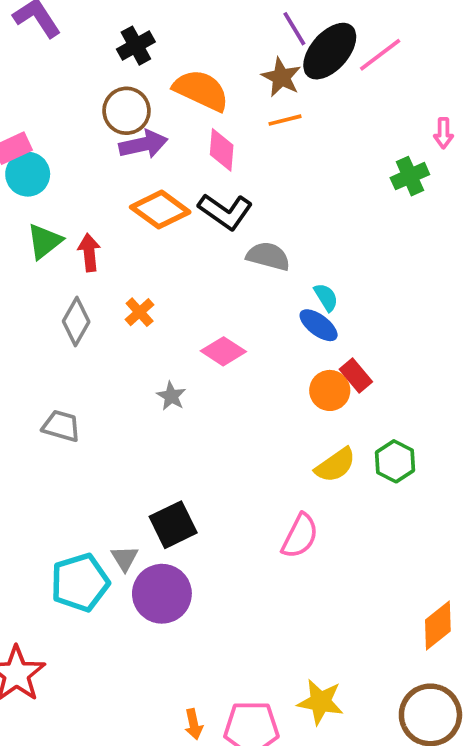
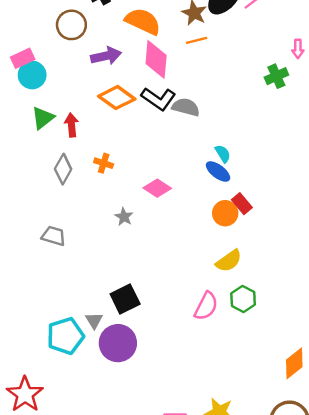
brown circle: (126, 111) -> (71, 25), moved
pink diamond: (222, 150) -> (156, 59), size x1.4
gray semicircle: (268, 256) -> (186, 107), moved
orange cross: (140, 312) -> (104, 163), turned -30
green hexagon: (395, 461) -> (243, 299), moved

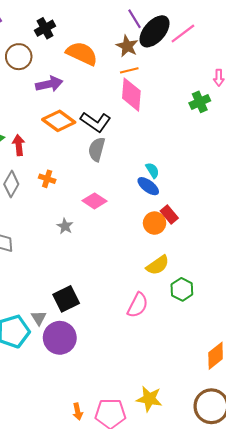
pink diamond: (156, 59) -> (131, 95), moved
gray semicircle: (186, 107) -> (97, 149), moved, turned -90
green hexagon: (243, 299) -> (182, 289), moved

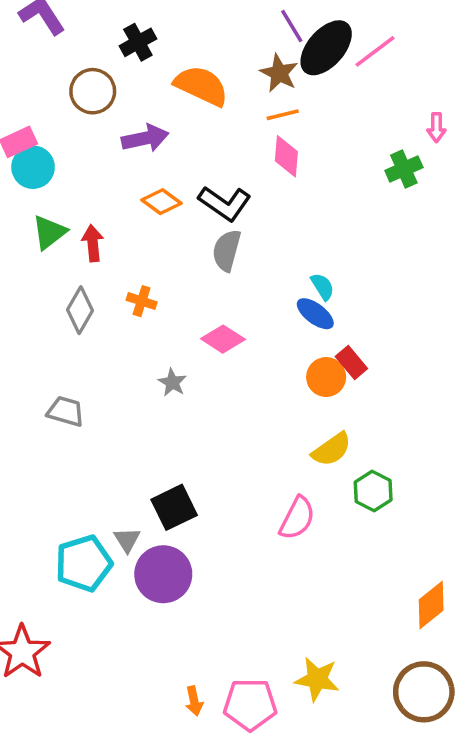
pink diamond: (131, 95) -> (286, 156), size x0.7
orange diamond: (59, 121) -> (161, 202), size x0.7

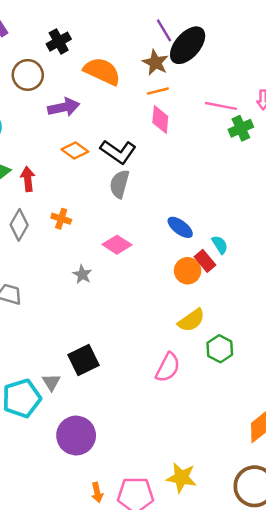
pink line: (375, 51) -> (221, 106), moved, turned 48
cyan semicircle: (322, 287) -> (220, 245), moved
purple circle: (163, 574) -> (76, 436), moved

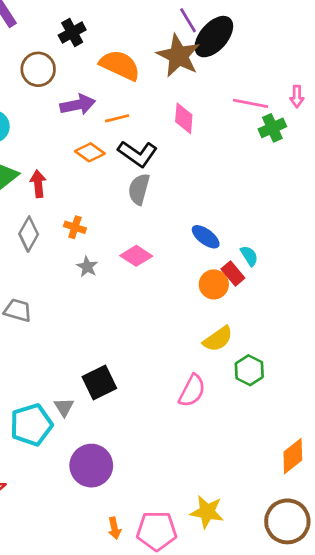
brown star: (155, 63) -> (178, 56), size x1.5
orange line: (158, 91) -> (117, 118), moved
gray star: (82, 274) -> (87, 267), moved

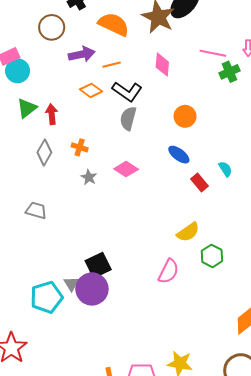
cyan semicircle: (249, 256) -> (225, 169), moved
orange circle: (214, 284) -> (185, 116), moved
purple circle: (91, 466) -> (92, 289), moved

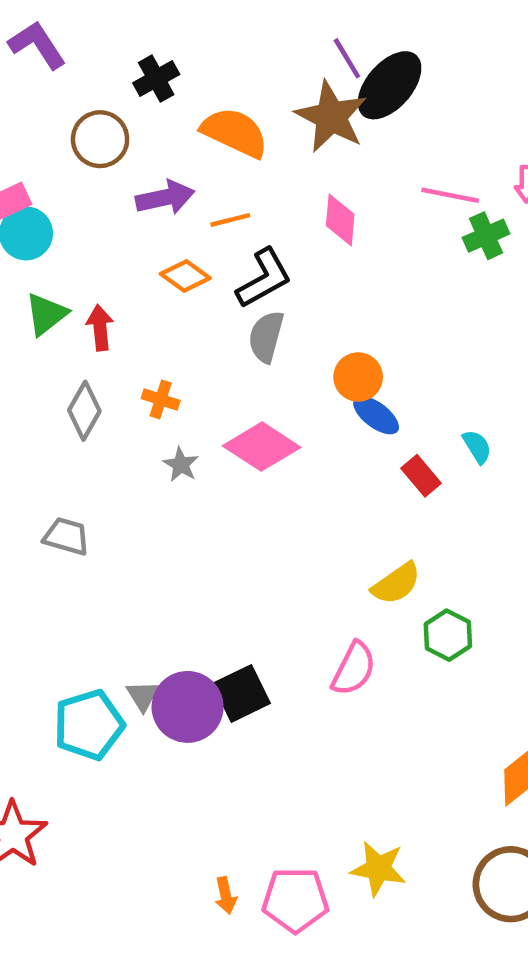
black L-shape: (127, 91) -> (264, 278), turned -64
orange circle: (185, 116) -> (358, 377), moved
pink diamond: (126, 169) -> (262, 447), size x1.4
black square: (98, 265) -> (241, 693), moved

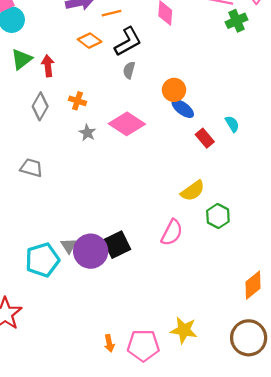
gray semicircle: (266, 337) -> (129, 70), size x0.7

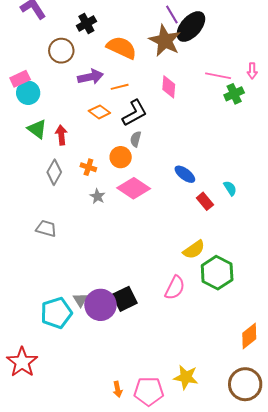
green triangle: (22, 59) -> (37, 129), turned -45
orange circle: (174, 90) -> (121, 157), moved
green hexagon: (218, 216) -> (217, 273), size x1.5

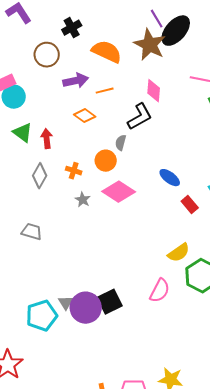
black L-shape: (135, 113) -> (140, 117), moved

